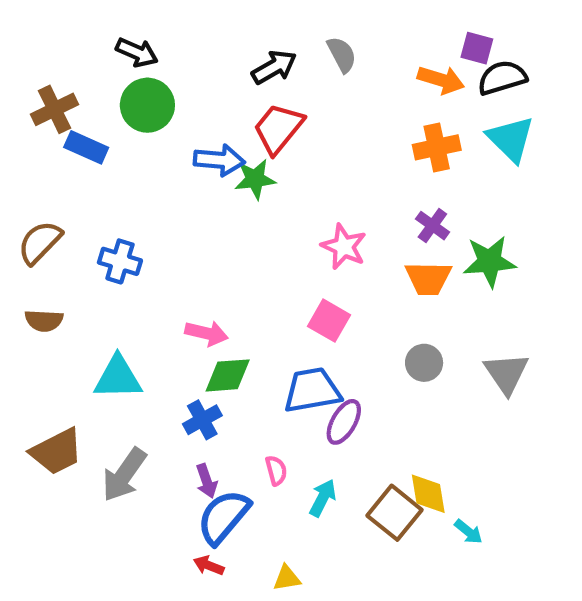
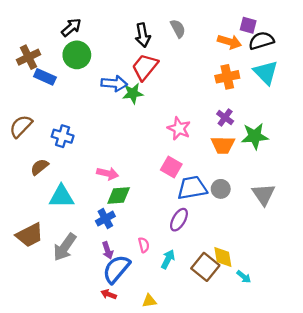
black arrow: (137, 52) -> (71, 27), turned -65
black arrow: (274, 67) -> (143, 35), turned 110
brown semicircle: (44, 321) -> (39, 167), moved, turned 138
blue trapezoid: (312, 390) -> (192, 188), moved

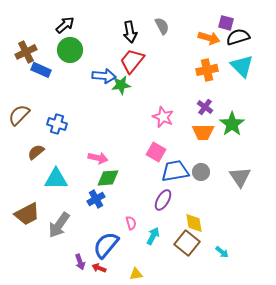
green star: (255, 136) -> (232, 124), turned -30
purple arrow: (108, 250) -> (80, 262), moved
yellow diamond: (223, 257) -> (194, 223), moved

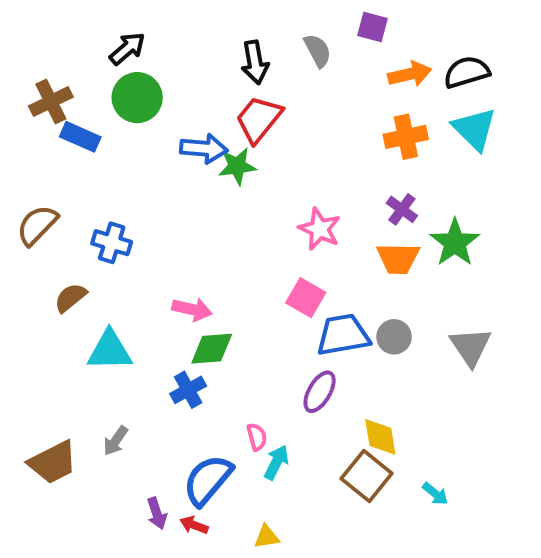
purple square: (226, 23) -> (372, 27), moved
orange arrow: (209, 38) -> (410, 74), turned -30
brown trapezoid: (27, 214) -> (53, 462), moved
gray arrow: (59, 225) -> (116, 441), size x0.6
cyan arrow: (153, 236) -> (276, 462), moved

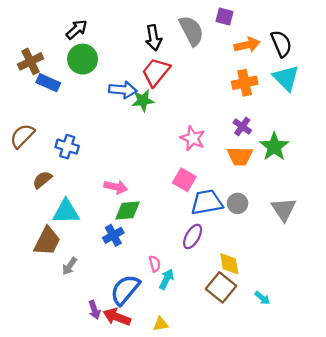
gray semicircle: (318, 51) -> (191, 31), size x1.5
black semicircle: (467, 72) -> (281, 44), turned 84
brown trapezoid: (53, 462) -> (47, 241), moved, turned -36
red arrow: (194, 525) -> (117, 317), size x1.6

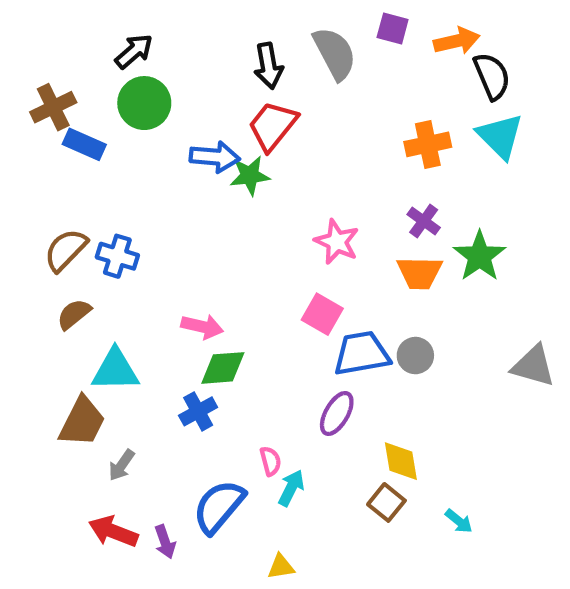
orange arrow: (247, 45) -> (457, 41), moved
brown semicircle: (22, 136) -> (66, 250), moved
gray triangle: (284, 209) -> (533, 366), moved, turned -40
brown square: (221, 287) -> (386, 502), size x0.7
red arrow: (117, 317) -> (113, 531), moved

